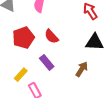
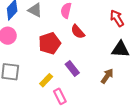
red semicircle: (51, 36) -> (78, 32), moved

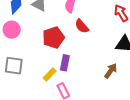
purple rectangle: (72, 69) -> (65, 63), moved, turned 49

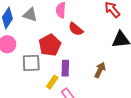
gray square: (14, 66) -> (31, 63), moved
brown arrow: (111, 71) -> (100, 70), moved

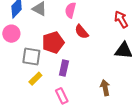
brown arrow: (100, 70) -> (105, 88), moved, turned -49
yellow rectangle: (52, 82) -> (35, 79), moved

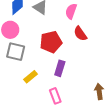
gray square: (31, 56) -> (16, 52), moved

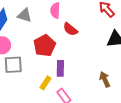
yellow rectangle: (31, 77) -> (46, 83), moved

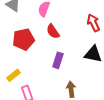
purple rectangle: (60, 68) -> (58, 60), moved

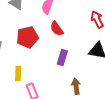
yellow rectangle: (13, 75) -> (18, 73), turned -48

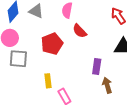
purple rectangle: (62, 58) -> (97, 66), moved

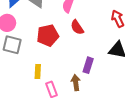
brown arrow: (107, 85) -> (76, 83), moved

